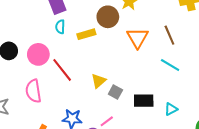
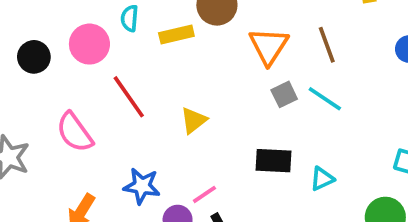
pink circle: (38, 54) -> (89, 44), moved
pink semicircle: (33, 91) -> (75, 132), turned -30
gray square: (115, 92) -> (284, 94), moved, turned 32

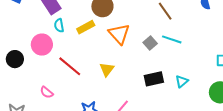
orange triangle: (269, 46) -> (119, 34), moved
pink semicircle: (75, 132) -> (47, 92), size x0.6

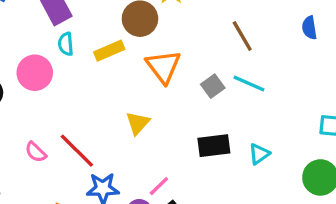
red line: (70, 66) -> (77, 151), moved

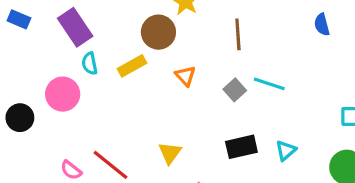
brown line: (242, 36) -> (238, 34), moved, turned 32
orange triangle: (163, 67) -> (185, 76), size x0.6
yellow triangle: (138, 123) -> (170, 153), moved

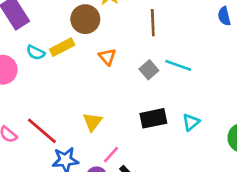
cyan semicircle: (90, 64) -> (36, 53), moved, turned -54

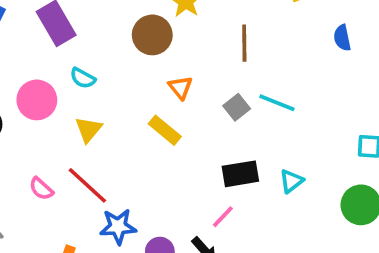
yellow rectangle: (62, 47) -> (165, 130), moved, turned 65
yellow triangle: (92, 122) -> (88, 129), moved
pink line: (111, 155) -> (223, 217), moved

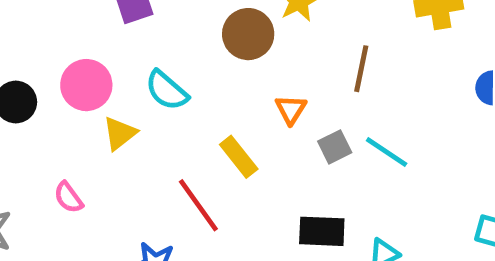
cyan semicircle: (83, 78) -> (167, 90), moved, size x1.4
orange triangle: (180, 88) -> (291, 109), moved
yellow triangle: (88, 129) -> (120, 133), moved
red line: (87, 185) -> (198, 205), moved

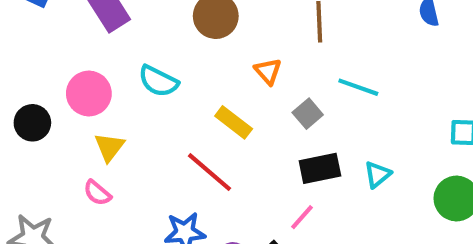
yellow triangle: (120, 133) -> (109, 147), moved
gray square: (335, 147) -> (308, 114), moved

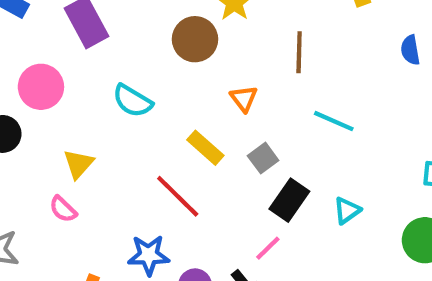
pink circle: (89, 94) -> (41, 87), moved
gray square: (308, 114) -> (263, 158), moved
black rectangle: (320, 168) -> (289, 200), turned -48

